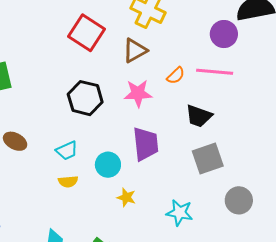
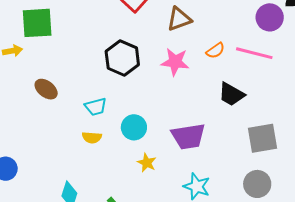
purple trapezoid: (146, 144) -> (188, 136), moved, turned 78
gray square: (208, 158) -> (262, 138), moved

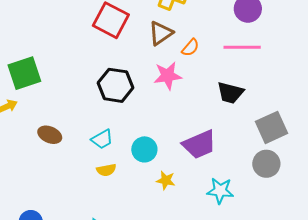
orange semicircle: (215, 51) -> (190, 48), moved
gray circle: (257, 184) -> (266, 164), moved

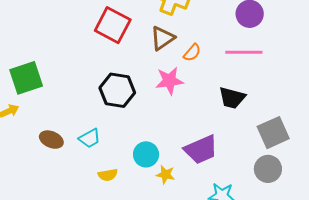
cyan trapezoid: (102, 139) -> (90, 138), moved
yellow star: (166, 180) -> (166, 175), moved

